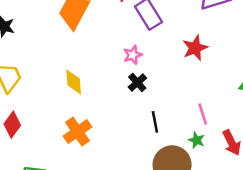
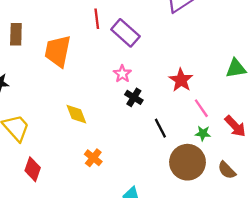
red star: (195, 48) -> (181, 80), moved
orange cross: (78, 132) -> (93, 158), size x0.7

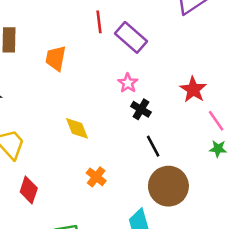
orange trapezoid: (58, 51) -> (56, 58), size x0.7
black line: (160, 128) -> (153, 146), moved
brown circle: (188, 162) -> (168, 186), moved

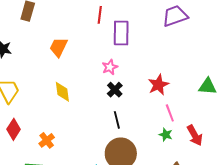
purple rectangle: (131, 37) -> (121, 33), turned 35
orange trapezoid: (56, 58) -> (58, 47), moved
orange cross: (96, 177) -> (47, 140), moved

